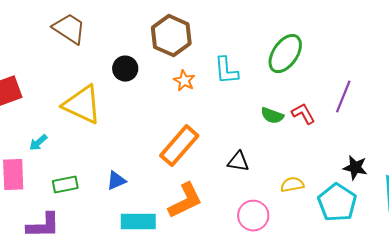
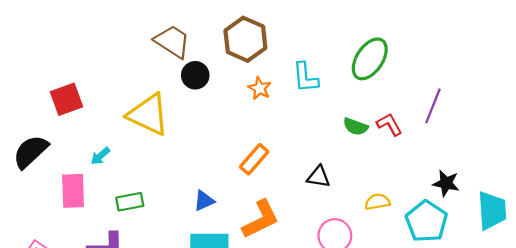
brown trapezoid: (69, 29) -> (172, 41), moved
orange rectangle: (179, 146) -> (254, 159), size x0.7
blue triangle: (116, 181) -> (204, 201), moved

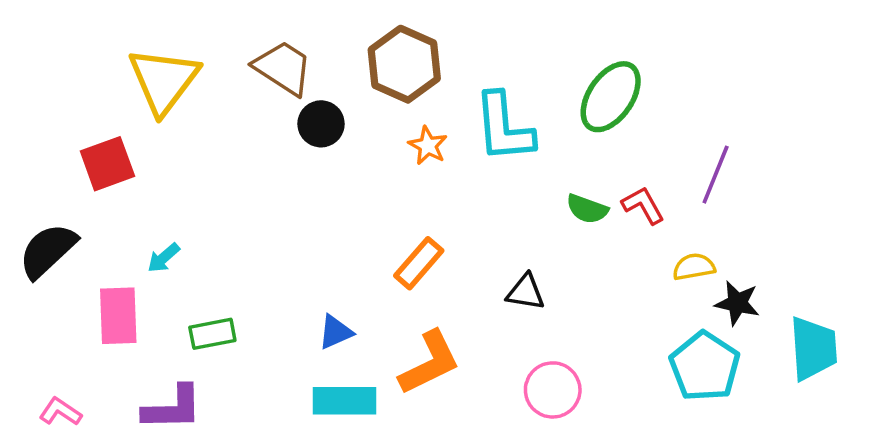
cyan L-shape: (305, 77) -> (504, 127), size x1.4
yellow triangle: (148, 115) -> (164, 80), moved, turned 42
yellow semicircle: (377, 202) -> (694, 267), moved

